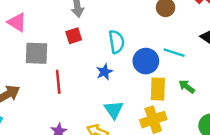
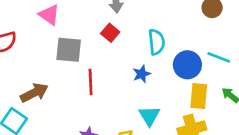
red square: (74, 36) -> (110, 33), turned -35

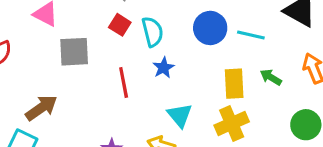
cyan semicircle: (157, 42) -> (153, 32), moved
blue circle: (187, 65) -> (210, 28), moved
red line: (91, 82) -> (124, 82), moved

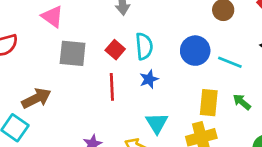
red square: (120, 25) -> (115, 50), moved

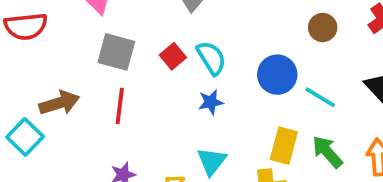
cyan semicircle: (144, 46) -> (211, 58), turned -36
red line: (112, 87) -> (120, 106), moved
green arrow: (242, 102) -> (327, 152), size x1.4

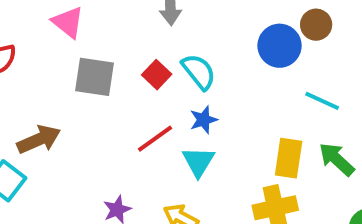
blue circle: (277, 75) -> (280, 46), moved
red line: (120, 106) -> (155, 139), moved, turned 54
cyan triangle: (212, 161) -> (198, 162), moved

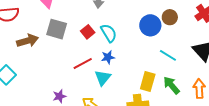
brown arrow: (39, 140) -> (28, 41), moved

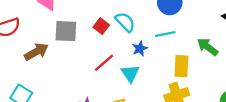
cyan line: (168, 55) -> (165, 34), moved, turned -30
blue star: (108, 57) -> (140, 49), moved
green arrow: (171, 85) -> (208, 47), moved

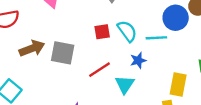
red square: (101, 26) -> (102, 32), turned 35
gray square: (66, 31) -> (63, 53), moved
cyan line: (165, 34) -> (156, 38), moved

